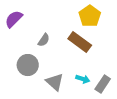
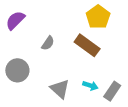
gray circle: (28, 65) -> (17, 70), moved

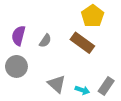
purple semicircle: (15, 20) -> (19, 36), moved, turned -30
cyan arrow: (90, 86) -> (82, 90), moved

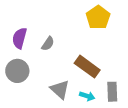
brown rectangle: (82, 43) -> (87, 67), moved
gray rectangle: (106, 86) -> (112, 92), turned -36

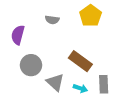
gray semicircle: (48, 44) -> (52, 20), moved, turned 64
gray circle: (17, 71) -> (31, 65), moved

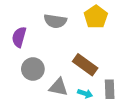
gray semicircle: (52, 20) -> (55, 21), size x1.5
gray triangle: (55, 82) -> (58, 87), turned -30

